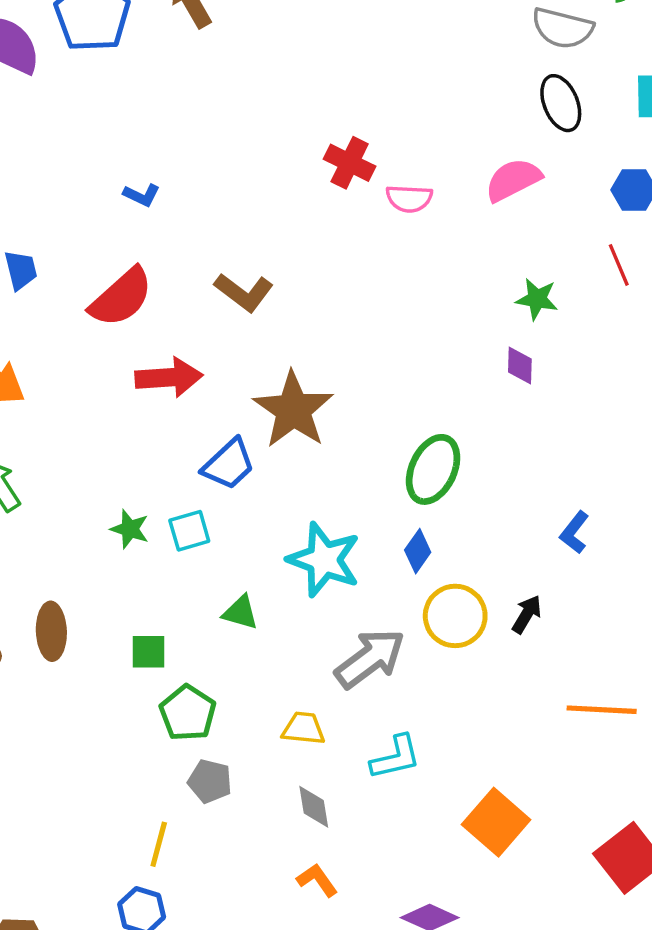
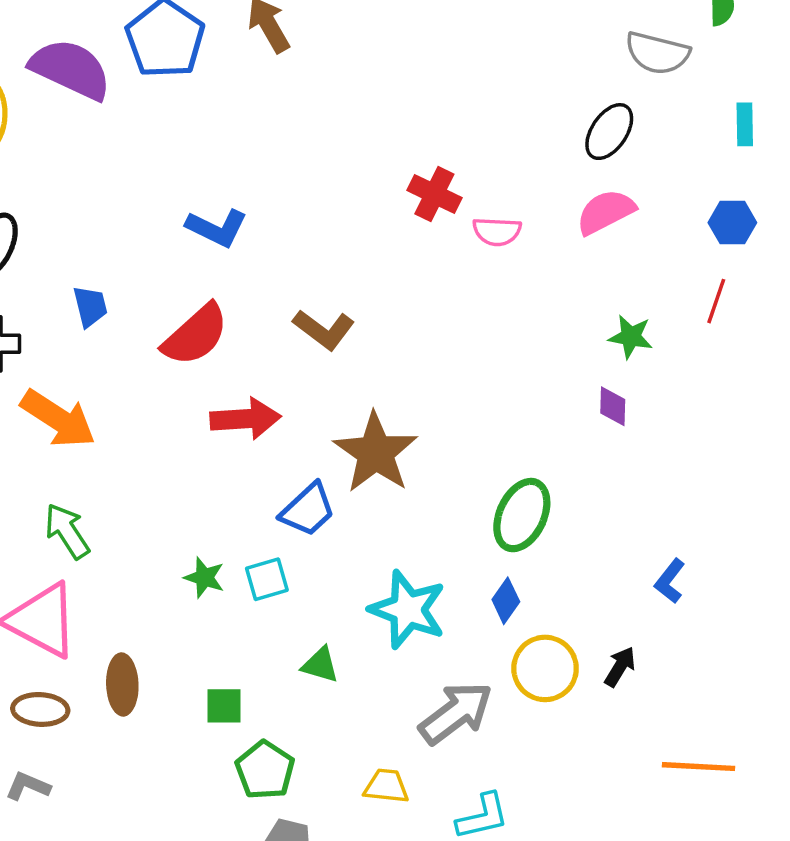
black ellipse: (561, 103) -> (609, 132), moved, turned 56
blue L-shape: (142, 195) -> (217, 228), size x1.6
red line: (619, 265) -> (716, 301), turned 42

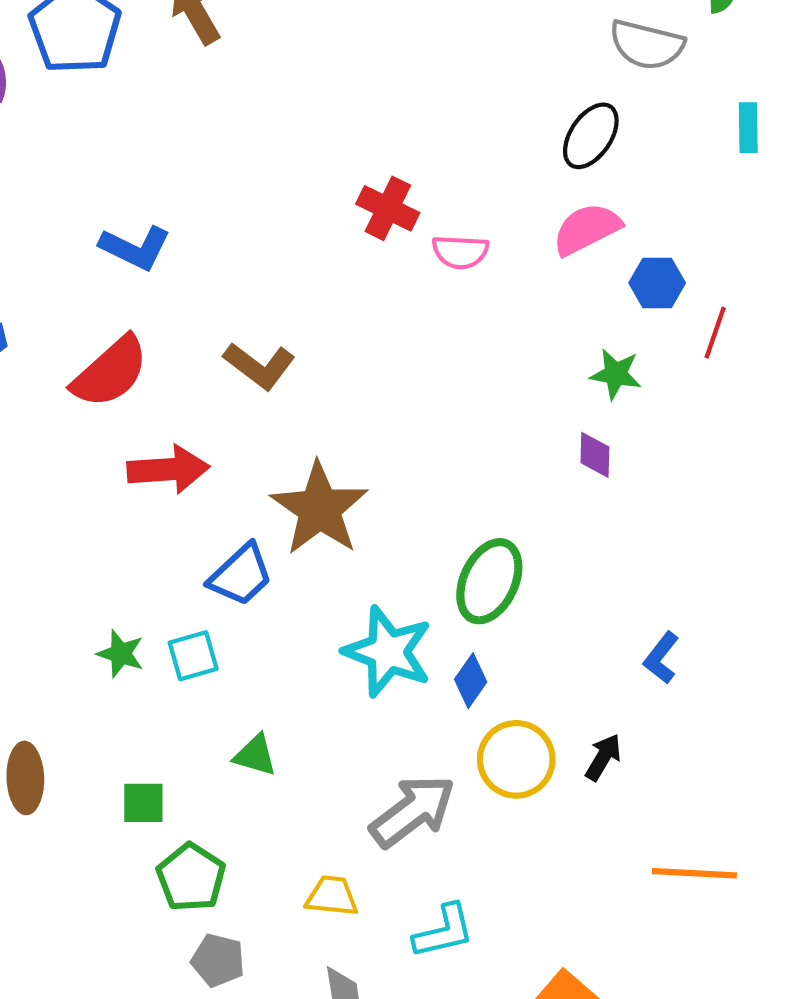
blue hexagon: (732, 223) -> (657, 283), moved
cyan star: (408, 610) -> (388, 652), moved

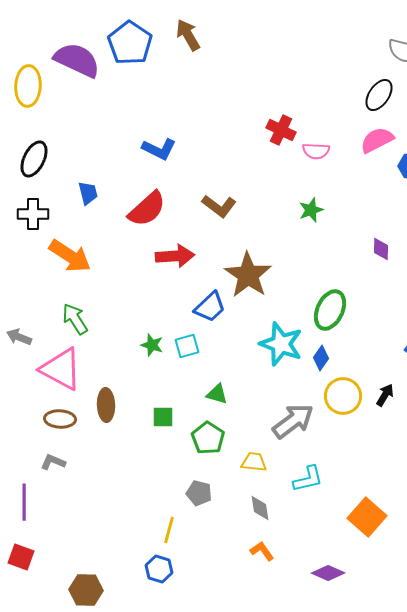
green star: (616, 374) -> (311, 210), moved, turned -30
green pentagon: (191, 877) -> (208, 438), moved

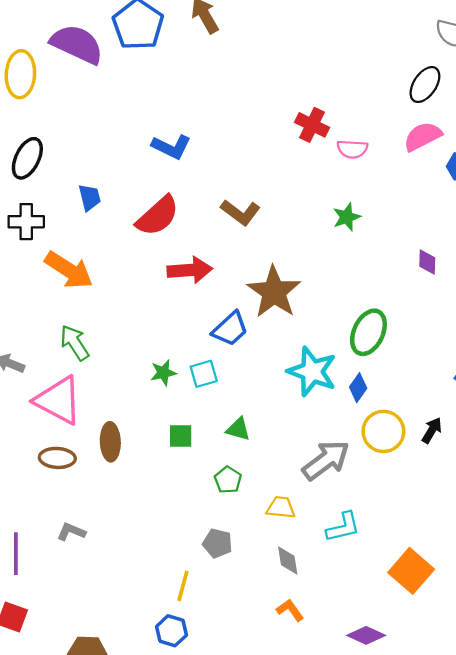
green star: (152, 345) -> (163, 373), turned -30
green square: (163, 417) -> (181, 436), moved
green pentagon: (208, 438) -> (228, 480), size x0.7
gray L-shape: (53, 462) -> (71, 532), moved

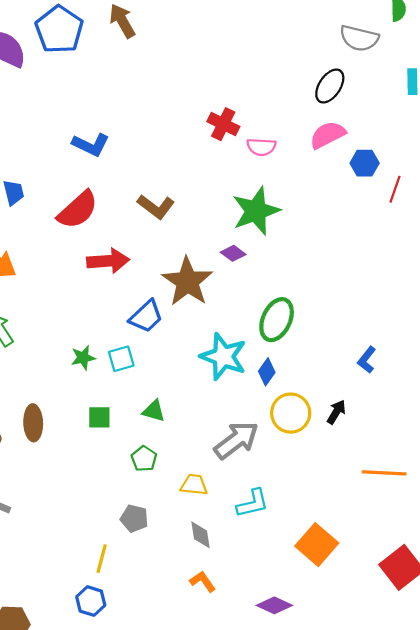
green star: (347, 217) -> (256, 211), size x1.8
purple diamond: (427, 262) -> (233, 253), moved, turned -55

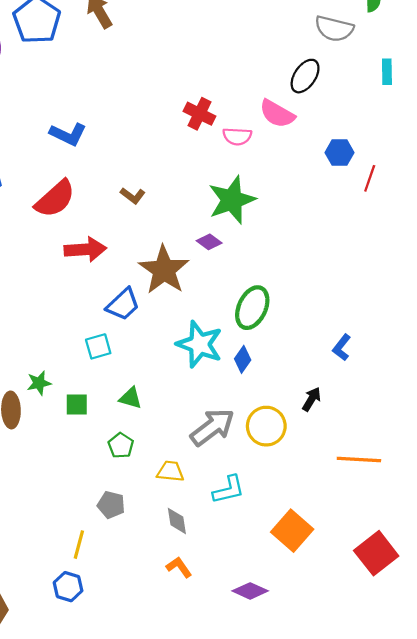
pink semicircle: (328, 135) -> (277, 114), moved, turned -123
brown L-shape: (156, 207) -> (133, 196), size x0.7
green star: (83, 358) -> (39, 383), moved
yellow circle: (291, 413) -> (266, 426), moved

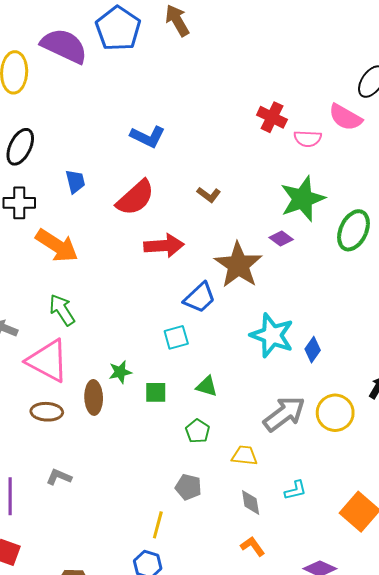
green ellipse: (252, 308) -> (353, 230), moved
cyan L-shape: (229, 490) -> (295, 490), moved, size x0.7

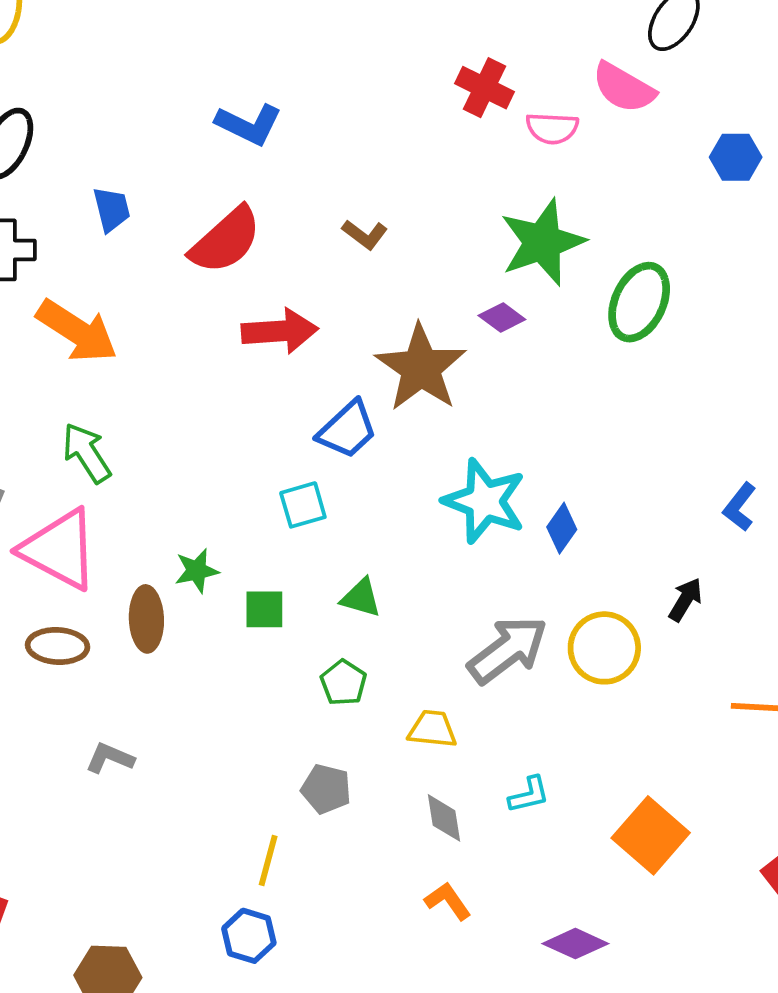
gray L-shape: (59, 477) -> (110, 758), moved

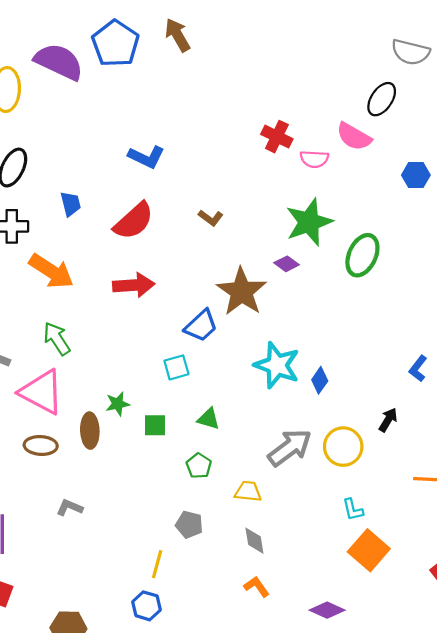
red arrow: (280, 331) -> (134, 285), moved
cyan L-shape: (529, 795) -> (353, 510), moved, turned 90

